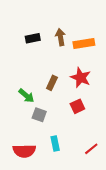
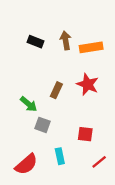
black rectangle: (33, 38) -> (36, 42), turned 32
red square: (77, 106) -> (85, 134), moved, turned 32
red semicircle: (24, 151) -> (26, 164), turned -40

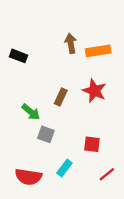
black rectangle: (36, 42) -> (18, 56), moved
cyan rectangle: (60, 156) -> (64, 168), turned 49
red semicircle: (26, 164) -> (28, 177), turned 50

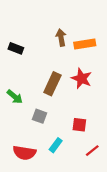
brown rectangle: (61, 97) -> (52, 84), size x1.5
green arrow: (31, 112) -> (15, 97), moved

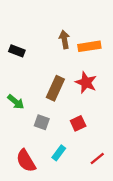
red square: (79, 125) -> (78, 123), moved, turned -32
red semicircle: (24, 153) -> (26, 161), turned 50

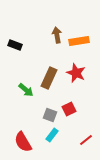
green arrow: (16, 102) -> (26, 90), moved
gray square: (42, 122) -> (50, 115), moved

